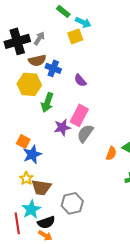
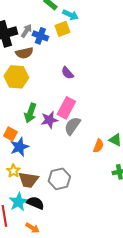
blue cross: (53, 68) -> (40, 36), moved
green arrow: (47, 102) -> (30, 113), moved
gray hexagon: (72, 203) -> (59, 179), moved
black semicircle: (46, 222) -> (35, 203), moved, turned -138

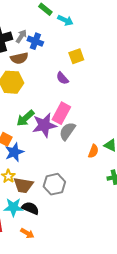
yellow square: (62, 29) -> (76, 56), moved
green arrow: (30, 113) -> (25, 118), turned 30
purple star: (49, 120) -> (44, 125), size x1.4
cyan star: (18, 202) -> (13, 207), turned 30

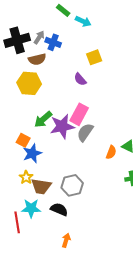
black semicircle: (30, 208) -> (59, 209), moved
orange arrow: (27, 233) -> (66, 240), moved, turned -104

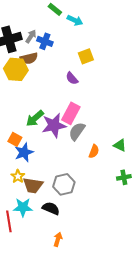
yellow hexagon: (29, 83) -> (16, 69), moved
orange semicircle: (111, 152) -> (94, 151), moved

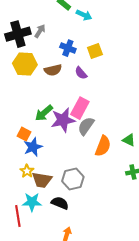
blue cross: (45, 41) -> (68, 48), moved
brown semicircle: (29, 58) -> (53, 70), moved
orange semicircle: (94, 151) -> (103, 146), size x1.5

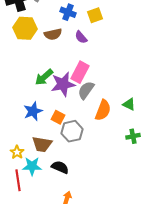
orange square: (24, 134) -> (58, 117), moved
yellow star: (27, 171) -> (17, 152), moved
gray hexagon: (73, 179) -> (72, 131), moved

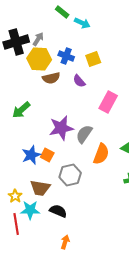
yellow hexagon: (25, 28) -> (39, 59), moved
pink rectangle: (80, 72) -> (108, 102), moved
green arrow: (44, 77) -> (21, 110), moved
orange square: (58, 117) -> (47, 155), moved

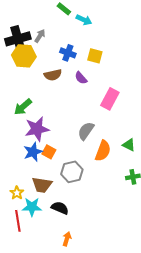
yellow hexagon: (39, 59) -> (24, 56), moved
yellow square: (93, 59) -> (95, 56), turned 35
purple star: (61, 128) -> (37, 129), moved

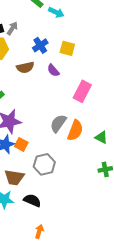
blue cross: (68, 53) -> (40, 45), turned 35
orange semicircle: (103, 151) -> (75, 130), moved

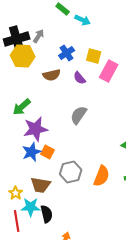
pink rectangle: (82, 91) -> (109, 71), moved
gray semicircle: (58, 123) -> (79, 115), moved
orange semicircle: (75, 130) -> (102, 176), moved
black semicircle: (32, 200) -> (47, 214), moved, turned 54

